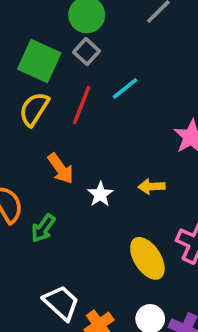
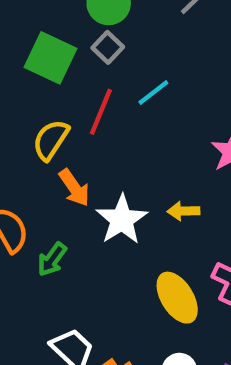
yellow semicircle: (34, 109) -> (51, 140), moved
white star: (100, 194) -> (122, 220), size x1.6

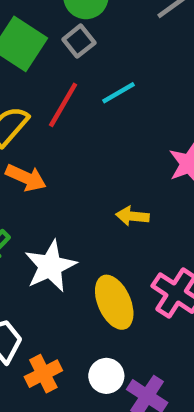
orange arrow: (74, 188) -> (26, 178), turned -39
white star: (122, 220) -> (50, 266), moved

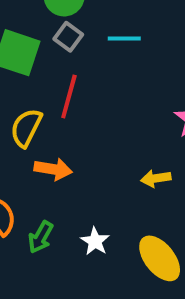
cyan line: (119, 93) -> (124, 39), moved, turned 44
white star: (50, 266) -> (95, 241), size x0.6

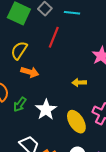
red line: (69, 96) -> (54, 37), moved
white star: (95, 241) -> (46, 110), size x1.5

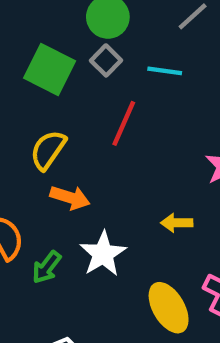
white star: (46, 110) -> (103, 254), moved

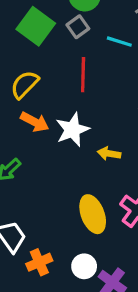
red line: (124, 123) -> (83, 75), turned -32
white star: (103, 254) -> (72, 130), moved

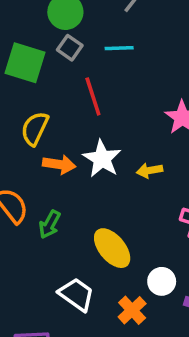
yellow ellipse: (93, 214) -> (112, 248), moved
orange cross: (39, 262) -> (132, 310), moved
white circle: (84, 266) -> (162, 281), moved

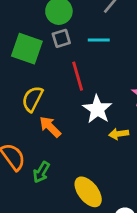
gray square: (70, 48) -> (61, 38), turned 36
white star: (102, 159) -> (97, 109), moved
orange arrow: (59, 164) -> (50, 127), turned -145

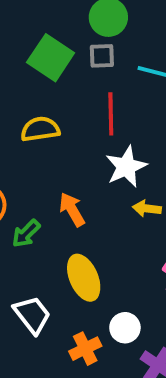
yellow semicircle: (32, 99) -> (40, 129), turned 40
orange arrow: (50, 127) -> (72, 210), moved

